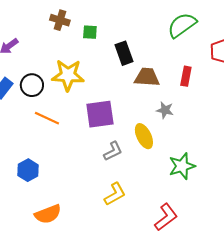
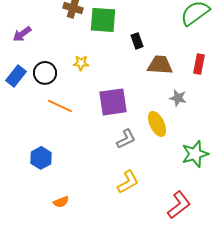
green square: (90, 32) -> (103, 20), size x1.8
black rectangle: (124, 53) -> (137, 41), size x0.7
yellow star: (68, 75) -> (81, 63), size x0.5
orange semicircle: (48, 214) -> (61, 202), size x0.6

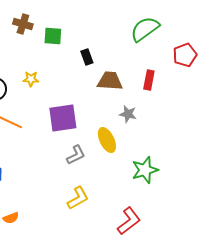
green square: (103, 20) -> (53, 36), size x0.7

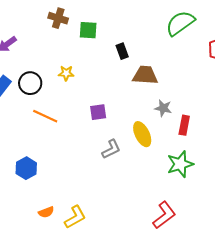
red rectangle: (149, 80) -> (184, 125), moved
purple square: (63, 118) -> (98, 112), size x0.6
yellow L-shape: (78, 198) -> (75, 217), moved

